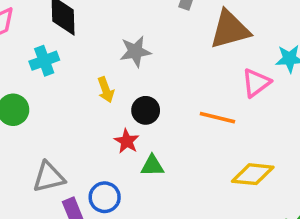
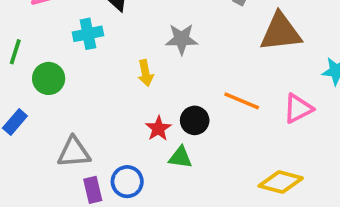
pink triangle: (256, 83) -> (298, 108), moved
black circle: (146, 110) -> (195, 120), moved
orange line: (217, 118) -> (242, 101), moved

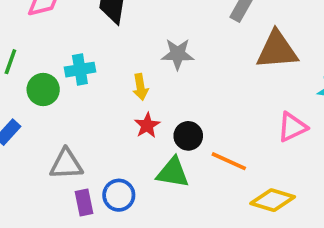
cyan cross: (88, 34) -> (80, 70), moved
orange line: (242, 101) -> (229, 161), moved
red star: (158, 128) -> (147, 125), moved
green triangle: (180, 157) -> (173, 172), size x1.4

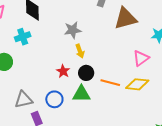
cyan cross: (80, 70) -> (23, 37), moved
yellow arrow: (140, 87) -> (80, 51), moved
blue circle: (119, 195) -> (54, 99), moved
yellow diamond: (273, 200) -> (137, 84), moved

